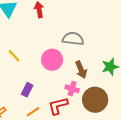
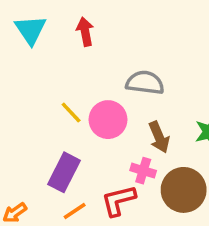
yellow line: (14, 56) -> (71, 113), moved
purple rectangle: (27, 90) -> (64, 172), size x1.5

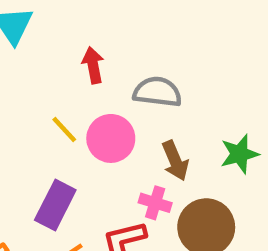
red arrow: (85, 32) -> (93, 65), moved

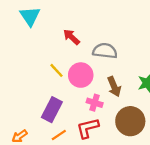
red arrow: (93, 65) -> (71, 37), turned -36
pink cross: (155, 203) -> (95, 103), moved

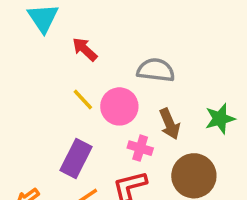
red arrow: (71, 37) -> (85, 49), moved

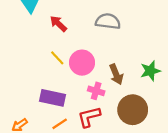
gray semicircle: (156, 70) -> (108, 21), moved
purple rectangle: (76, 158) -> (53, 98), turned 75

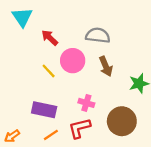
pink circle: (82, 63) -> (73, 61), moved
brown arrow: (116, 74) -> (106, 66), moved

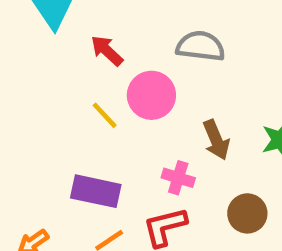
brown arrow: (106, 66) -> (216, 140), moved
brown circle: (122, 121) -> (247, 213), size x0.7

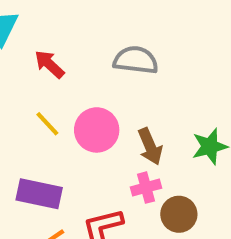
pink circle: (151, 95) -> (97, 130), moved
pink cross: (178, 178) -> (146, 188), moved, turned -32

